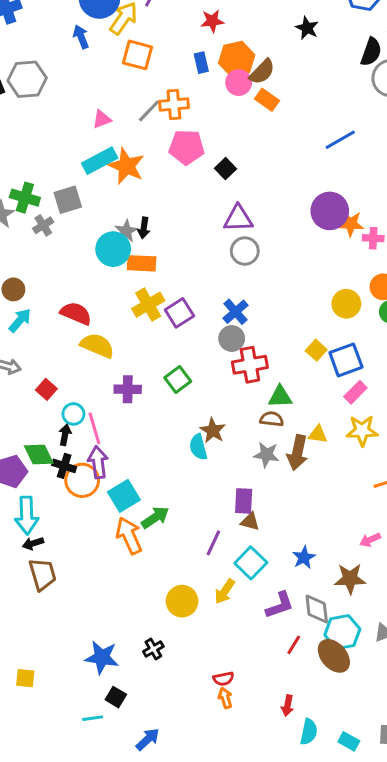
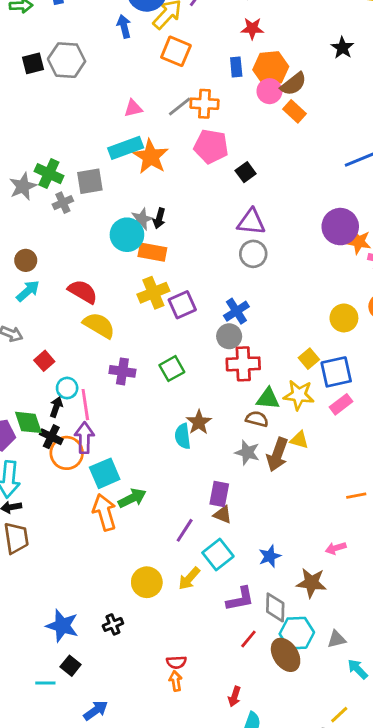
yellow star: (362, 431) -> (299, 395), moved

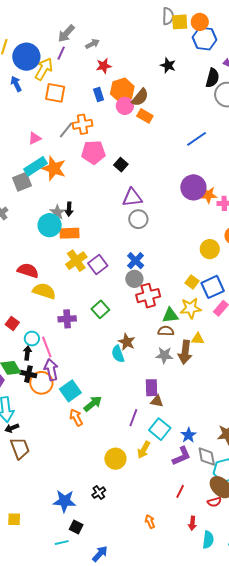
gray square: (90, 181) -> (22, 182), moved
orange arrow: (104, 512) -> (76, 417), size x0.7
blue star: (270, 556) -> (188, 435), moved
red line: (248, 639) -> (180, 491), moved
red semicircle: (176, 662) -> (214, 502), moved

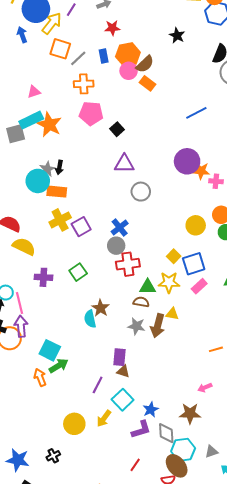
gray line: (66, 130) -> (78, 58), moved
gray circle: (138, 219) -> (141, 192), moved
cyan square: (70, 391) -> (50, 350), moved, turned -35

